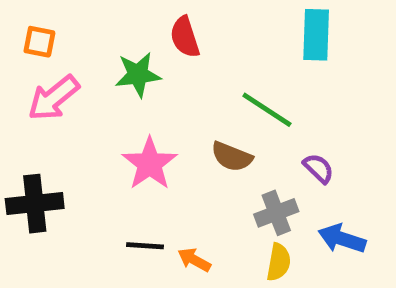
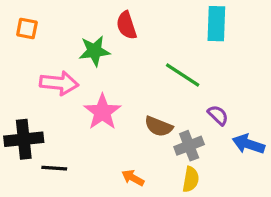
pink arrow: (54, 98) -> (59, 83), moved, turned -135
brown semicircle: (232, 157) -> (159, 126), moved
blue arrow: (342, 239) -> (248, 144), moved
black line: (145, 246) -> (54, 168), moved

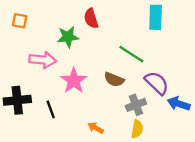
purple semicircle: (218, 115) -> (157, 83), size x1.6
brown semicircle: (159, 126) -> (114, 80), moved
black line: (54, 168) -> (51, 109), moved, turned 66

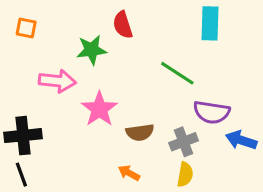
brown semicircle: (114, 80) -> (140, 132), moved, turned -30
purple semicircle: (157, 83) -> (212, 112), turned 145
black line: (51, 109) -> (21, 175), moved

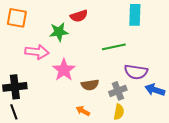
red semicircle: (123, 25) -> (79, 16), turned -90
orange square: (26, 28) -> (17, 18), size x1.5
green line: (177, 73) -> (114, 47), turned -45

